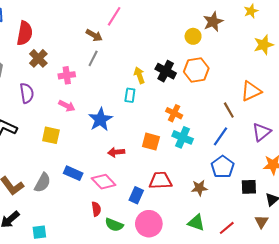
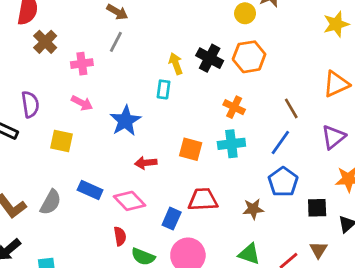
orange triangle: (251, 91) -> (336, 84), moved
purple semicircle: (27, 93) -> (30, 104), moved
orange cross: (174, 113) -> (234, 107), moved
cyan cross: (183, 137) -> (231, 144), turned -30
brown triangle: (261, 222) -> (318, 250), moved

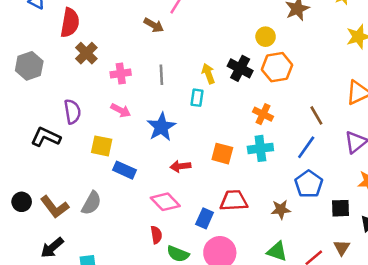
yellow circle: (245, 13) -> (266, 37), moved
gray line: (116, 42) -> (161, 75), moved, turned -30
blue rectangle: (90, 190) -> (125, 170), moved

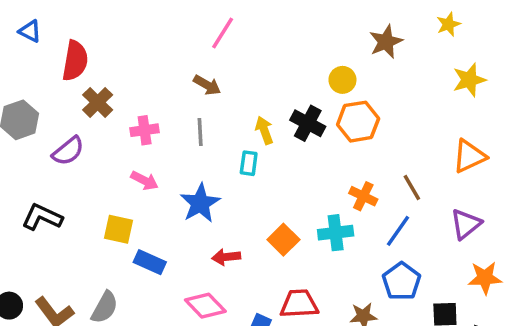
brown arrow: (154, 25) -> (207, 85), moved
purple semicircle: (72, 112) -> (68, 151), moved, turned 60
orange cross: (263, 114) -> (363, 196), moved
orange square: (222, 154) -> (283, 240), turned 30

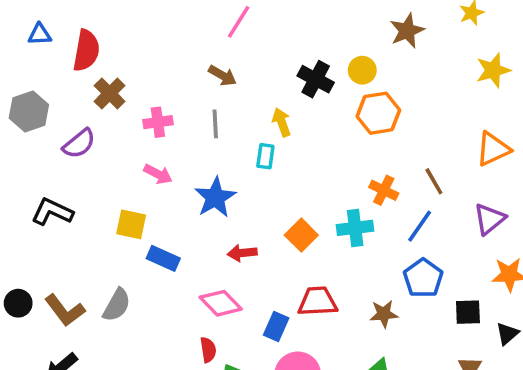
blue triangle: (30, 31) -> (40, 34), moved, turned -30
black cross: (308, 123) -> (316, 79), moved

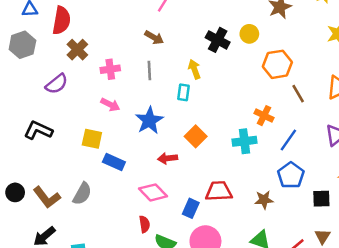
gray hexagon: (29, 111) -> (22, 45), moved
orange hexagon: (378, 113) -> (277, 64), moved
brown line: (434, 181) -> (298, 94), moved
orange square: (301, 235) -> (196, 136), moved

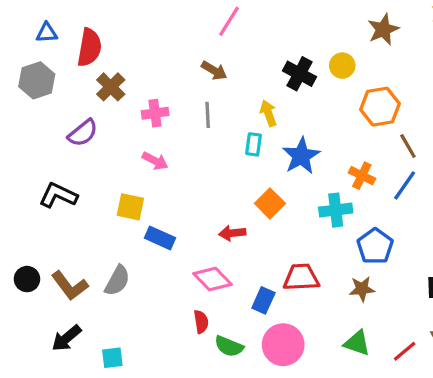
blue star: (149, 120) -> (301, 156), moved
blue line: (288, 140) -> (405, 185), moved
blue pentagon: (291, 175) -> (375, 246), moved

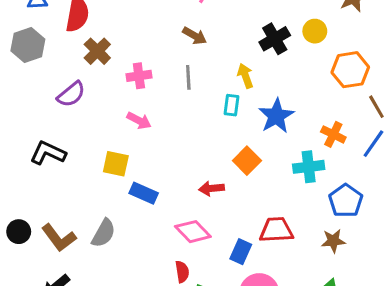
black cross: (300, 74) -> (275, 39), turned 32

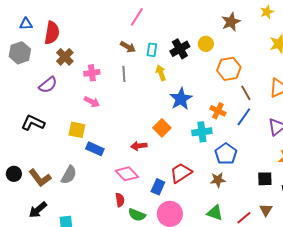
cyan rectangle: (232, 105) -> (152, 50), moved
red trapezoid: (276, 230) -> (181, 173), turned -30

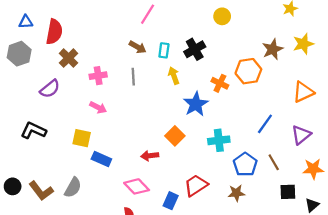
brown star: (231, 22) -> (273, 49), moved
yellow circle: (206, 44) -> (222, 16), moved
brown line: (246, 93) -> (274, 162), moved
orange cross: (218, 111) -> (220, 83), moved

